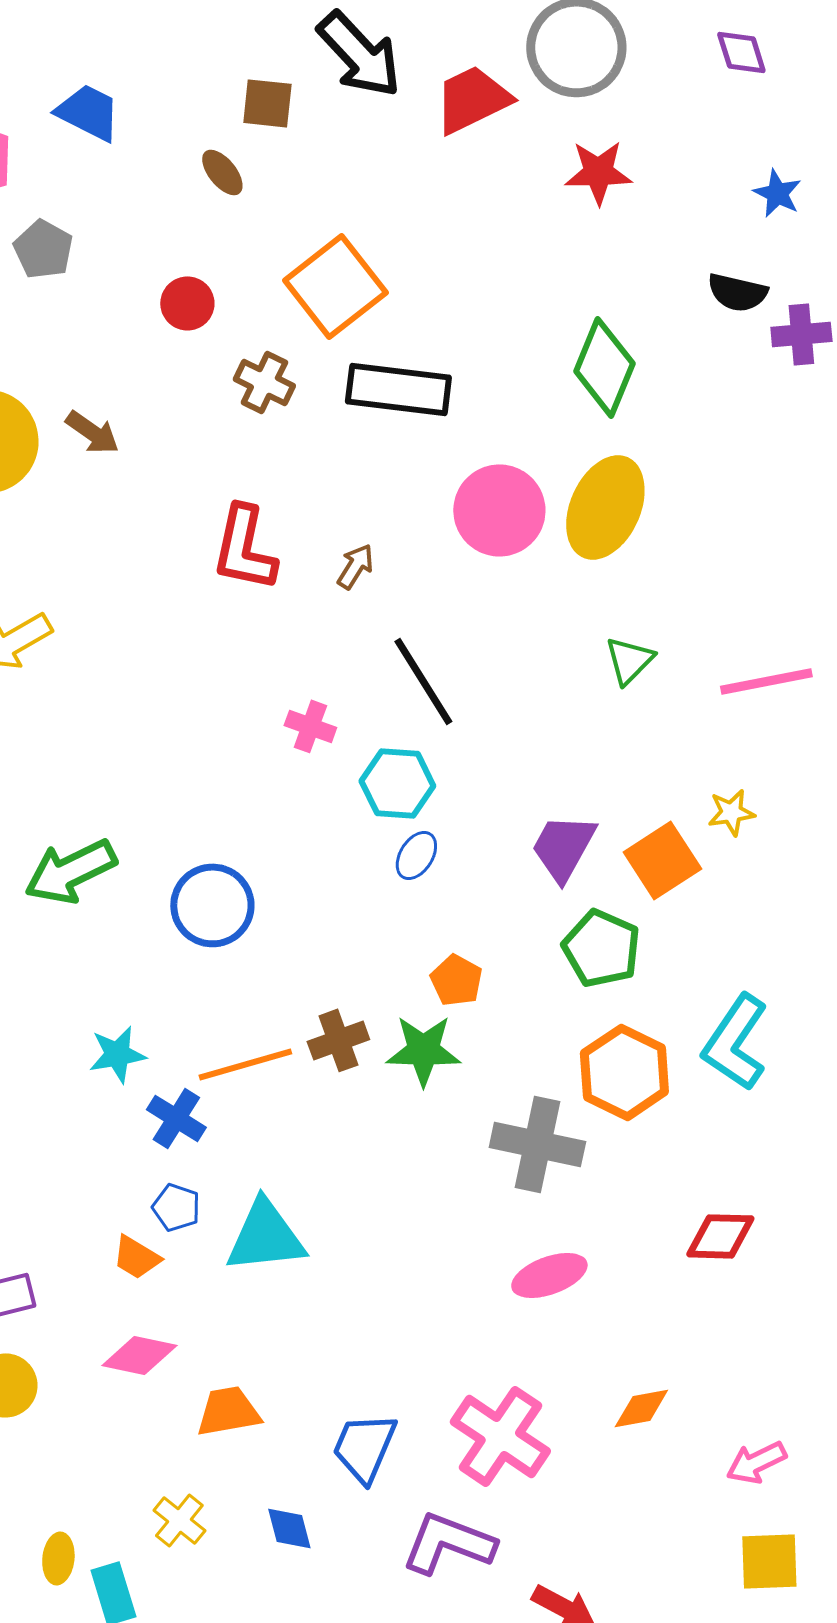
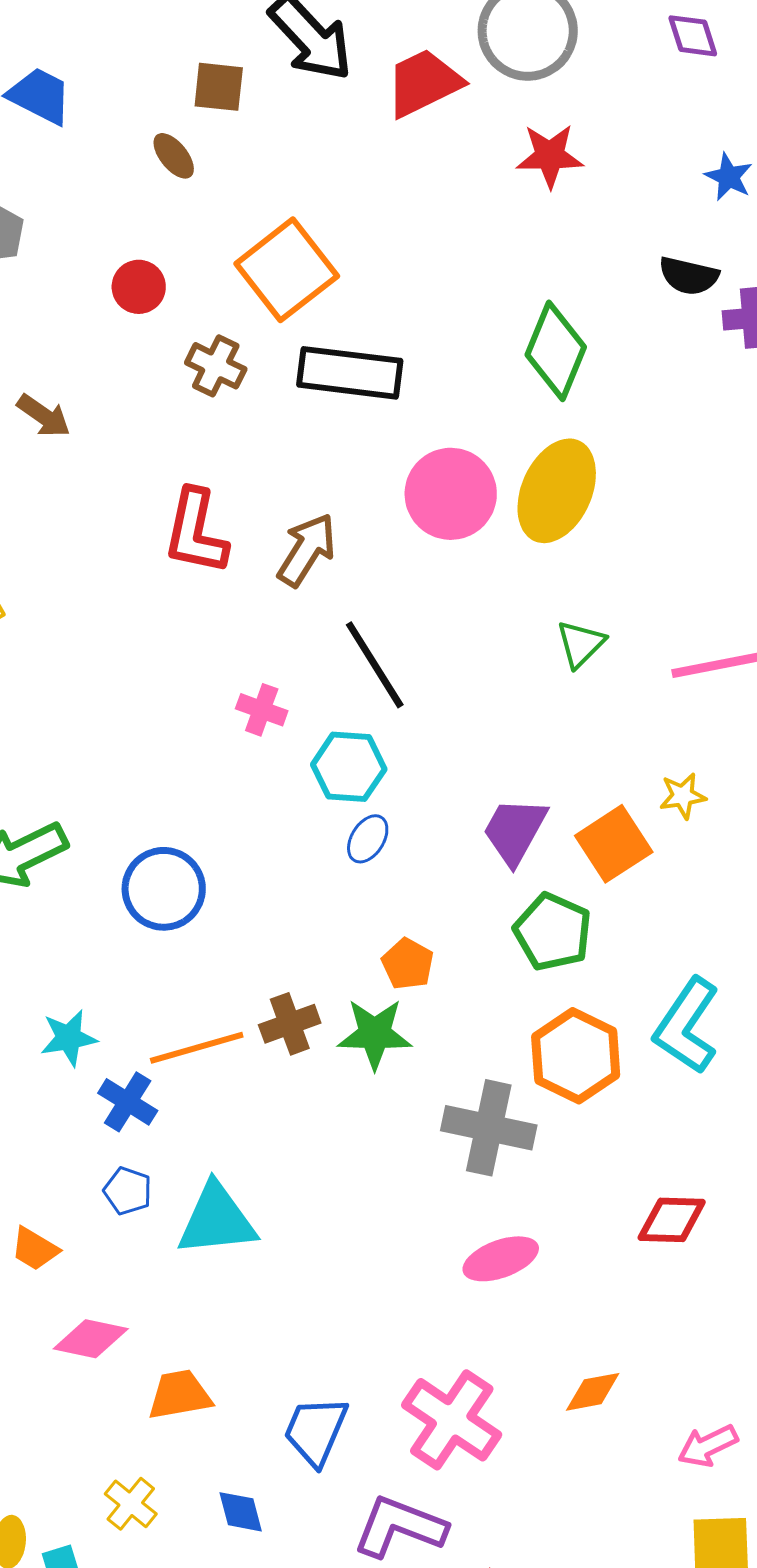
brown arrow: (355, 566) -> (307, 550), size x1.6
orange trapezoid: (136, 1257) -> (35, 1249), moved

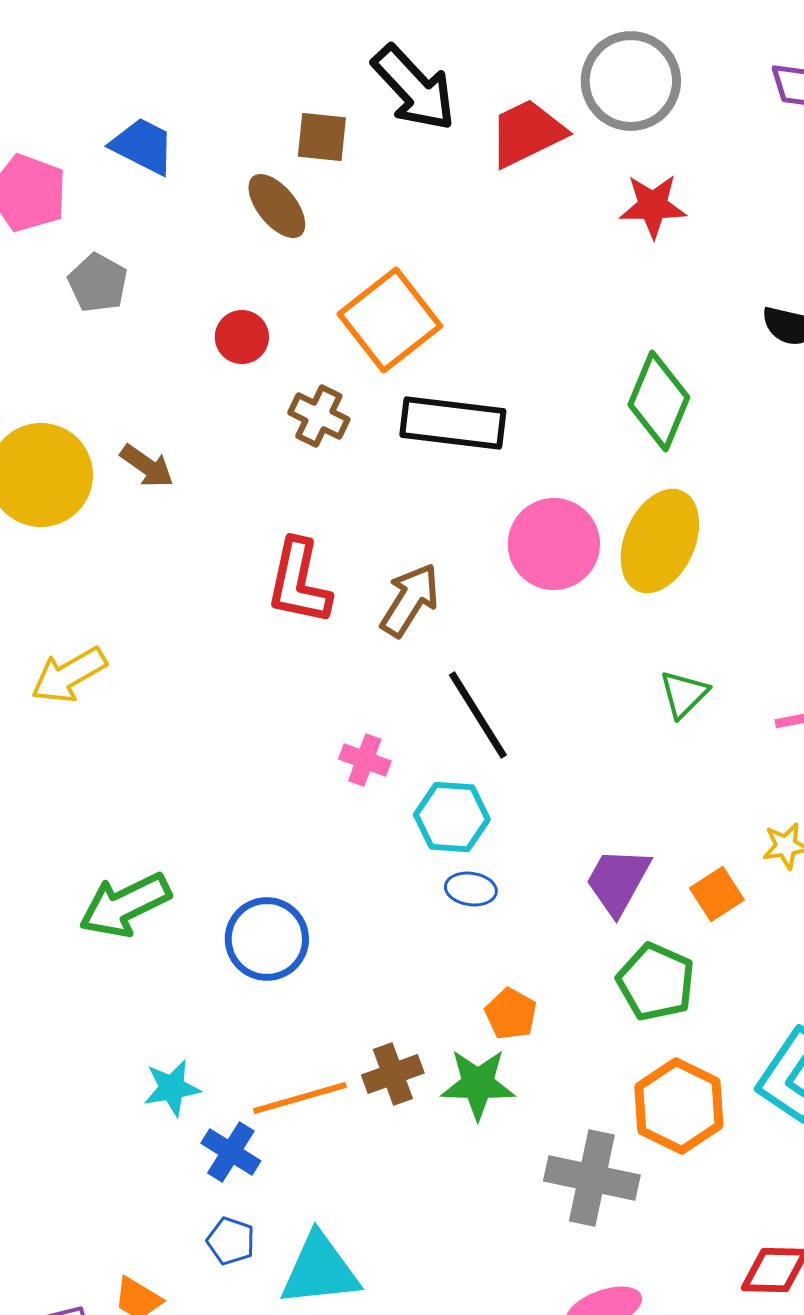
brown ellipse: (174, 156) -> (277, 206), size x1.4
blue ellipse: (368, 839) -> (471, 889), turned 66
orange square: (614, 844) -> (717, 894), size x0.7

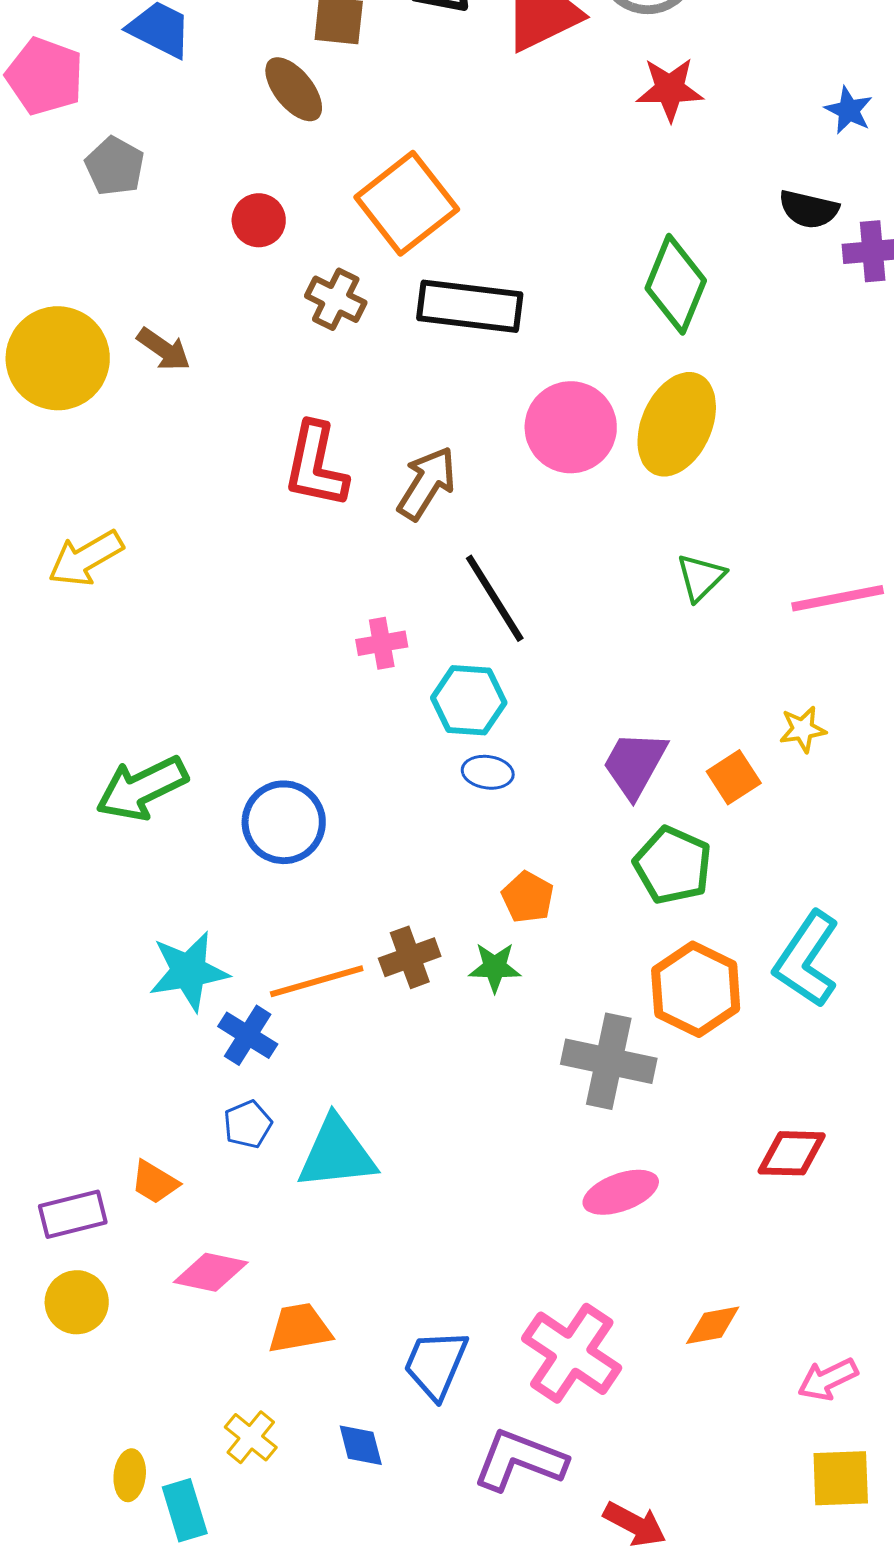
pink cross: (365, 760) -> (382, 643), turned -30
green star: (478, 1084) -> (495, 967), size x0.7
cyan star: (172, 1088) -> (189, 971), size x1.4
blue pentagon: (231, 1241) -> (248, 1124), turned 30

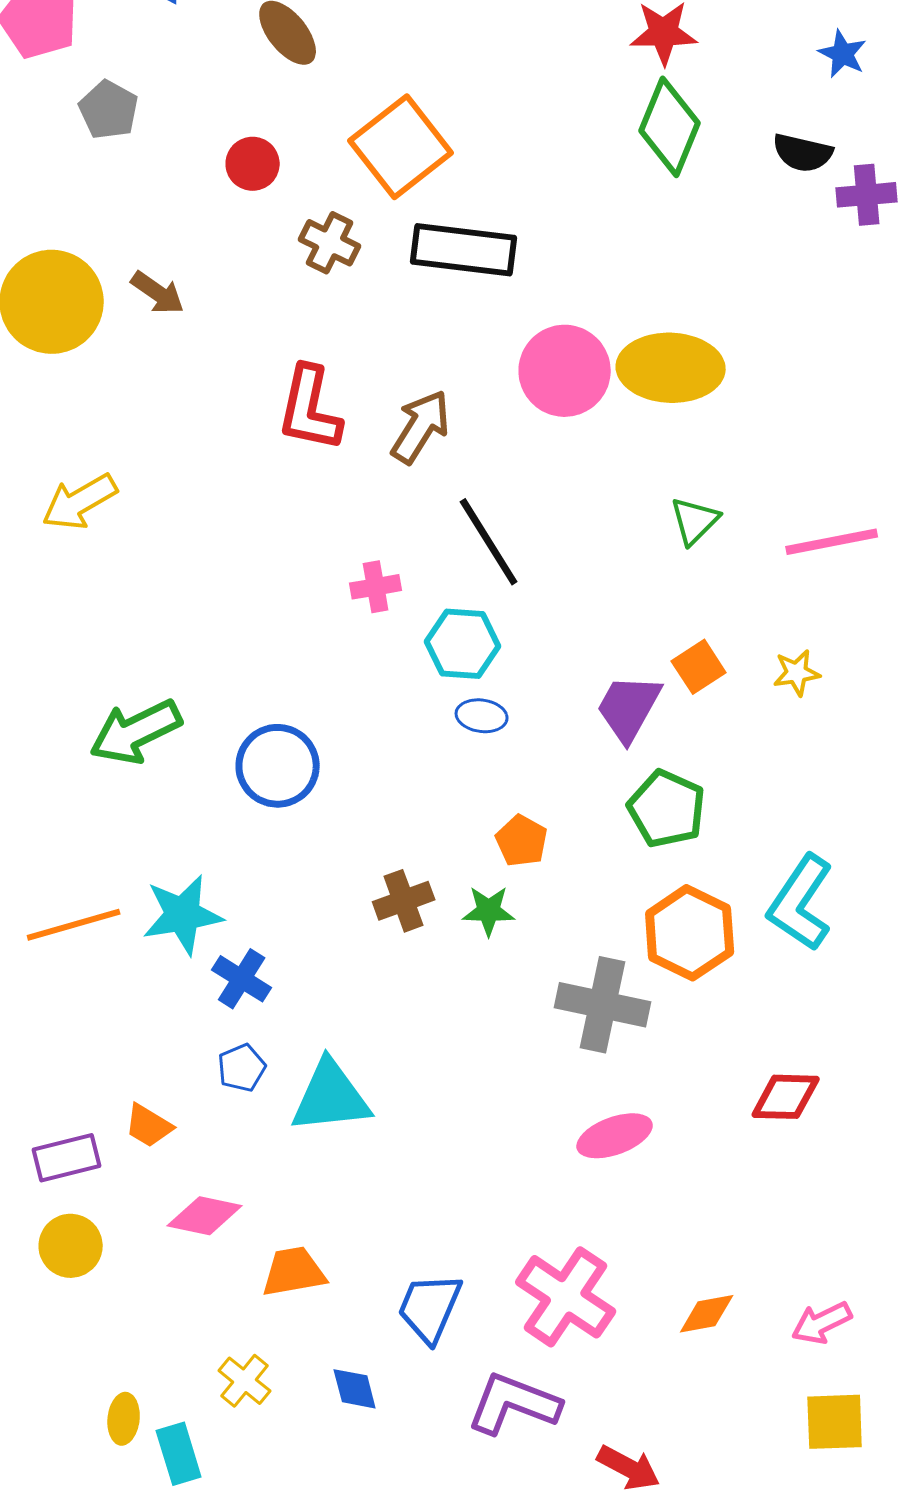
green diamond: (676, 284) -> (670, 127), moved
yellow ellipse: (677, 424) -> (671, 368), turned 68
orange square: (734, 777) -> (699, 667), moved
orange line: (317, 981) -> (74, 925), moved
orange diamond: (713, 1325) -> (707, 1314), moved

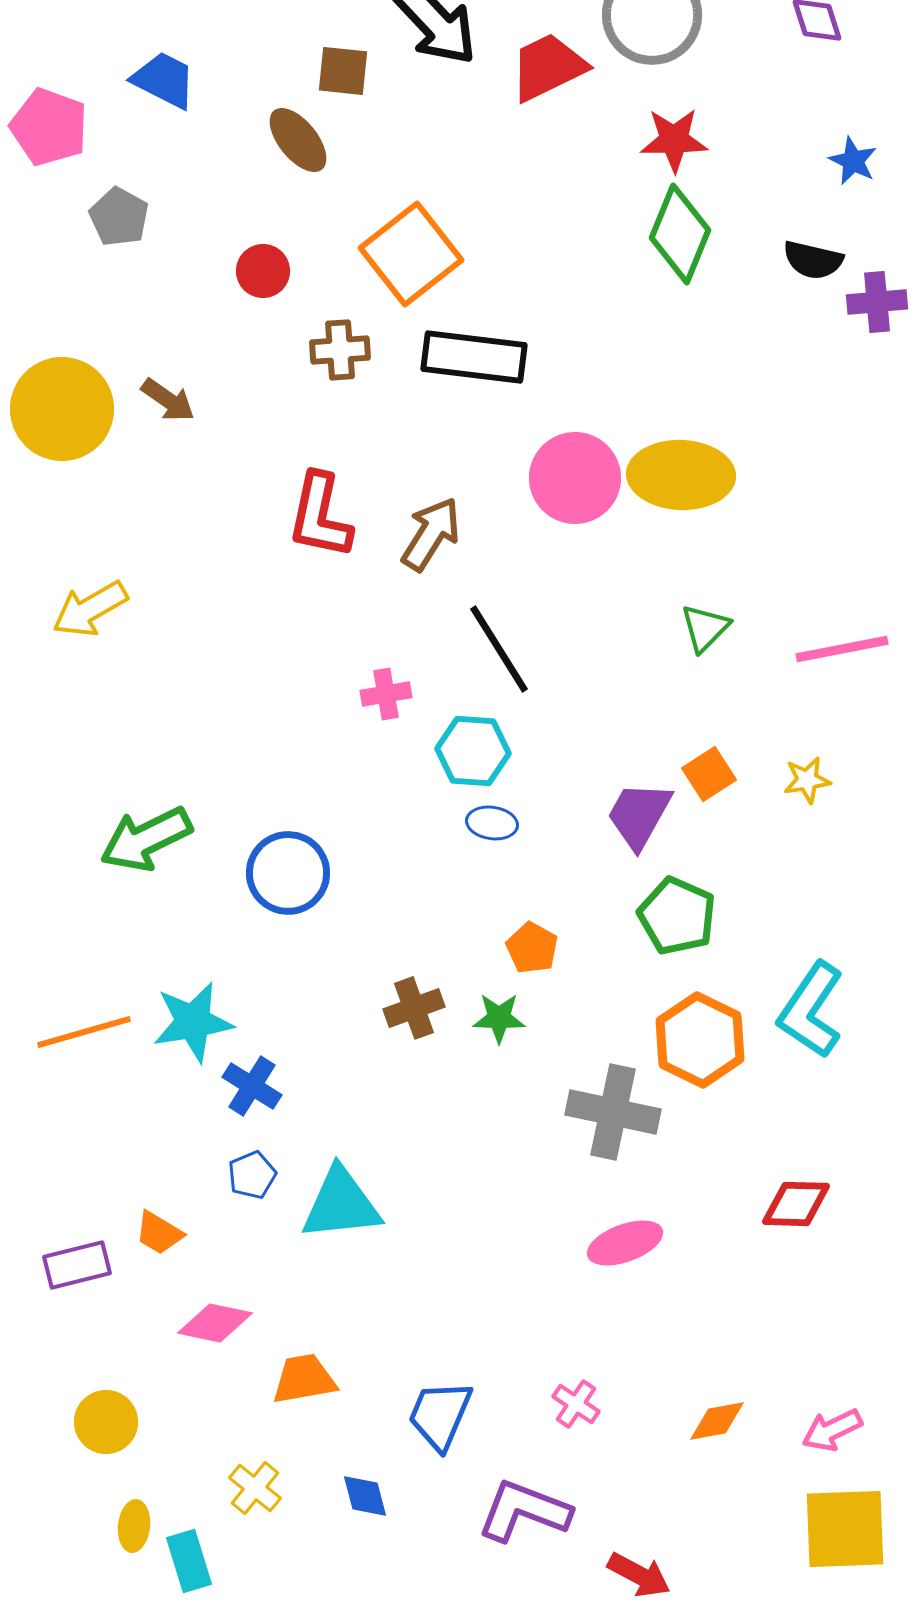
brown cross: (330, 243) -> (340, 350), turned -30
yellow circle: (71, 1246) -> (106, 1422), moved
pink cross: (566, 1297) -> (576, 1404), size x0.5
yellow square: (835, 1422) -> (845, 1529), size x1.4

